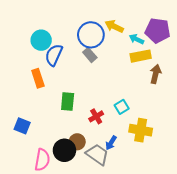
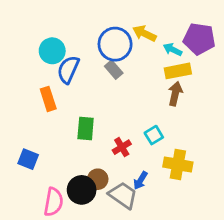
brown arrow: (155, 74) -> (175, 94), moved

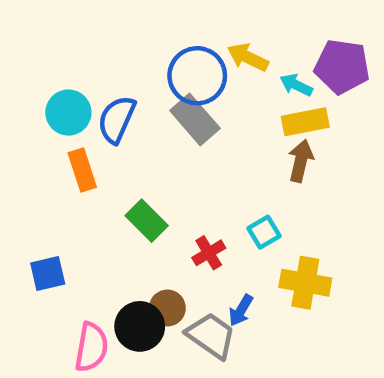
cyan circle: (52, 51) -> (68, 113), moved
gray rectangle: (114, 70) -> (195, 119), size x1.5
green rectangle: (86, 128) -> (147, 221), turned -50
blue square: (28, 159) -> (48, 274), turned -35

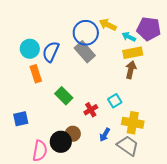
gray trapezoid: (211, 336) -> (128, 146), moved

